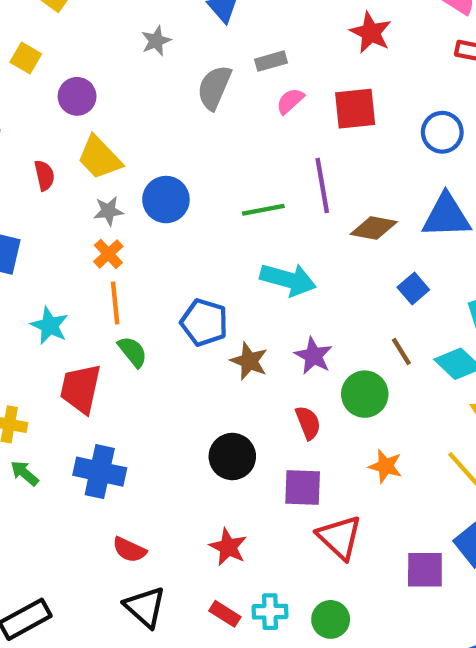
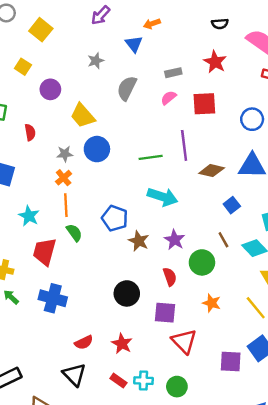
gray rectangle: (271, 61) -> (173, 73), moved
yellow trapezoid: (99, 158) -> (83, 116), moved
red semicircle: (129, 550) -> (84, 342), moved, turned -54

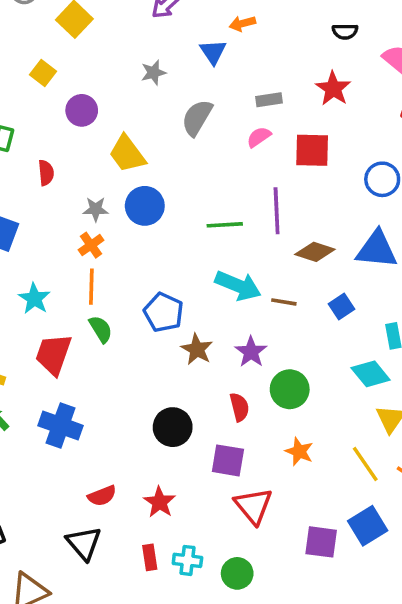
brown line: (223, 240) -> (284, 302), moved, turned -56
red rectangle: (118, 381) -> (150, 557), turned 42

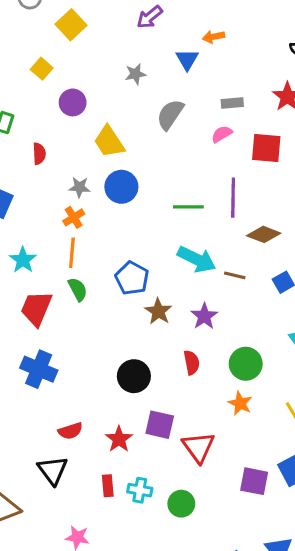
green circle: (290, 389) -> (246, 364), moved
purple square: (228, 460) -> (160, 425), moved

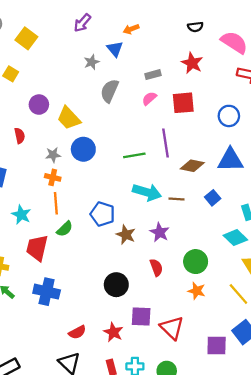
gray star: (135, 74) -> (92, 62), moved
purple circle: (73, 102) -> (39, 105), moved
orange cross: (74, 217) -> (53, 177), turned -35
green semicircle: (78, 289) -> (65, 229), turned 84

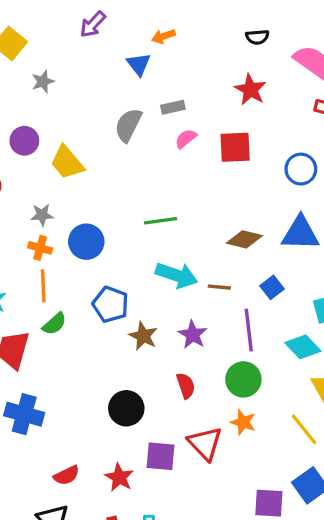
gray star: (92, 62) -> (43, 82), moved
gray rectangle: (153, 75) -> (173, 107), moved
purple line: (165, 143) -> (249, 330), moved
blue circle: (83, 149) -> (86, 242), moved
red triangle: (172, 328) -> (205, 443), moved

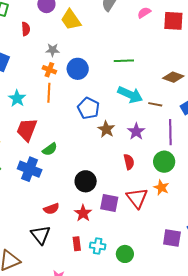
green semicircle: (54, 324) -> (50, 149), moved
black circle: (126, 408) -> (86, 181), moved

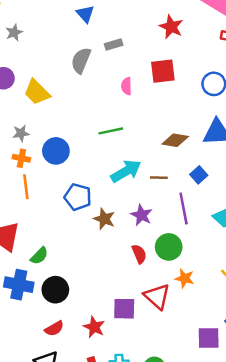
pink semicircle: (144, 13) -> (126, 86), moved, turned -48
cyan arrow: (130, 95) -> (126, 171), turned -45
green circle: (164, 162) -> (169, 247), moved
black circle: (86, 181) -> (55, 290), moved

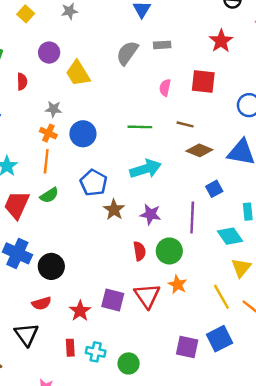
brown line: (159, 178) -> (185, 124), moved
purple star: (142, 215) -> (150, 214), turned -30
green semicircle: (39, 256) -> (49, 195), moved

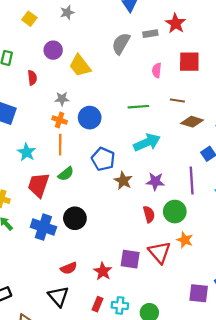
red star: (221, 41) -> (176, 23), moved
black circle: (51, 266) -> (75, 218), moved
red rectangle: (70, 348) -> (97, 304), turned 32

